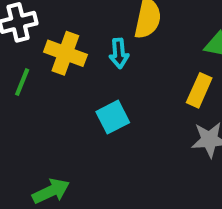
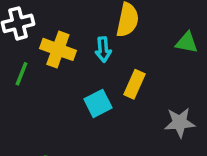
yellow rectangle: (199, 90) -> (134, 84), moved

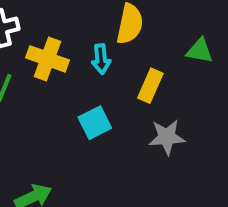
yellow rectangle: (134, 84) -> (150, 86), moved
gray star: (180, 123) -> (167, 137), moved

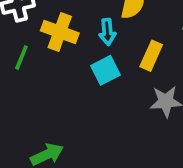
cyan square: (95, 123) -> (106, 70), moved

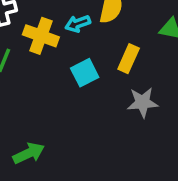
cyan arrow: (107, 32) -> (78, 24), moved, turned 75

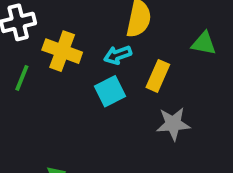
cyan arrow: (78, 24) -> (118, 55), moved

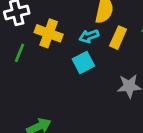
yellow rectangle: (158, 76) -> (118, 38), moved

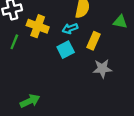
yellow rectangle: (118, 38) -> (93, 41), moved

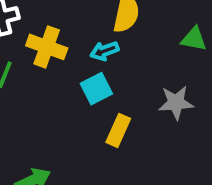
yellow rectangle: (93, 41) -> (118, 130), moved
gray star: (102, 69) -> (176, 103), moved

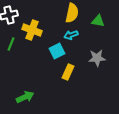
green triangle: (194, 39) -> (98, 21), moved
cyan arrow: (104, 51) -> (71, 35), moved

